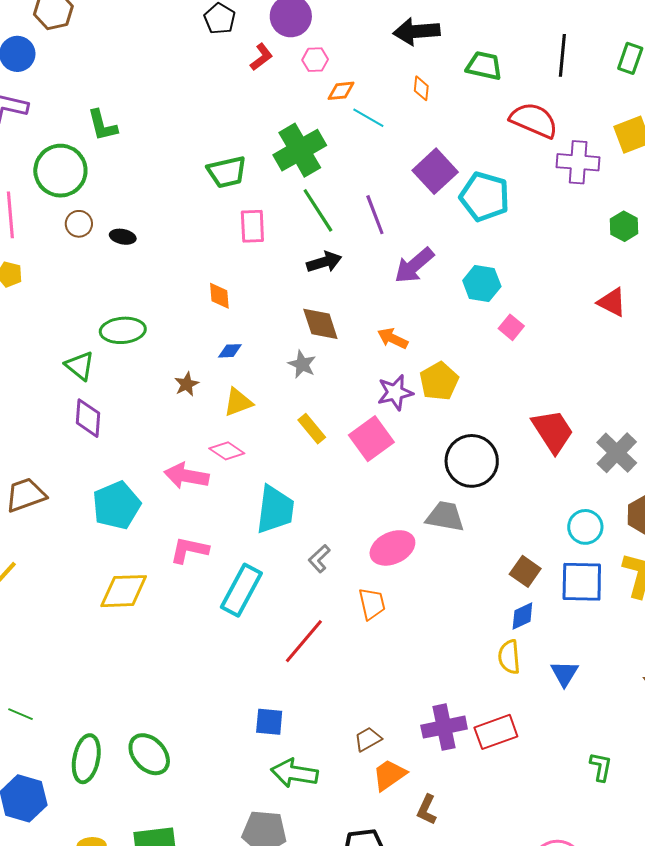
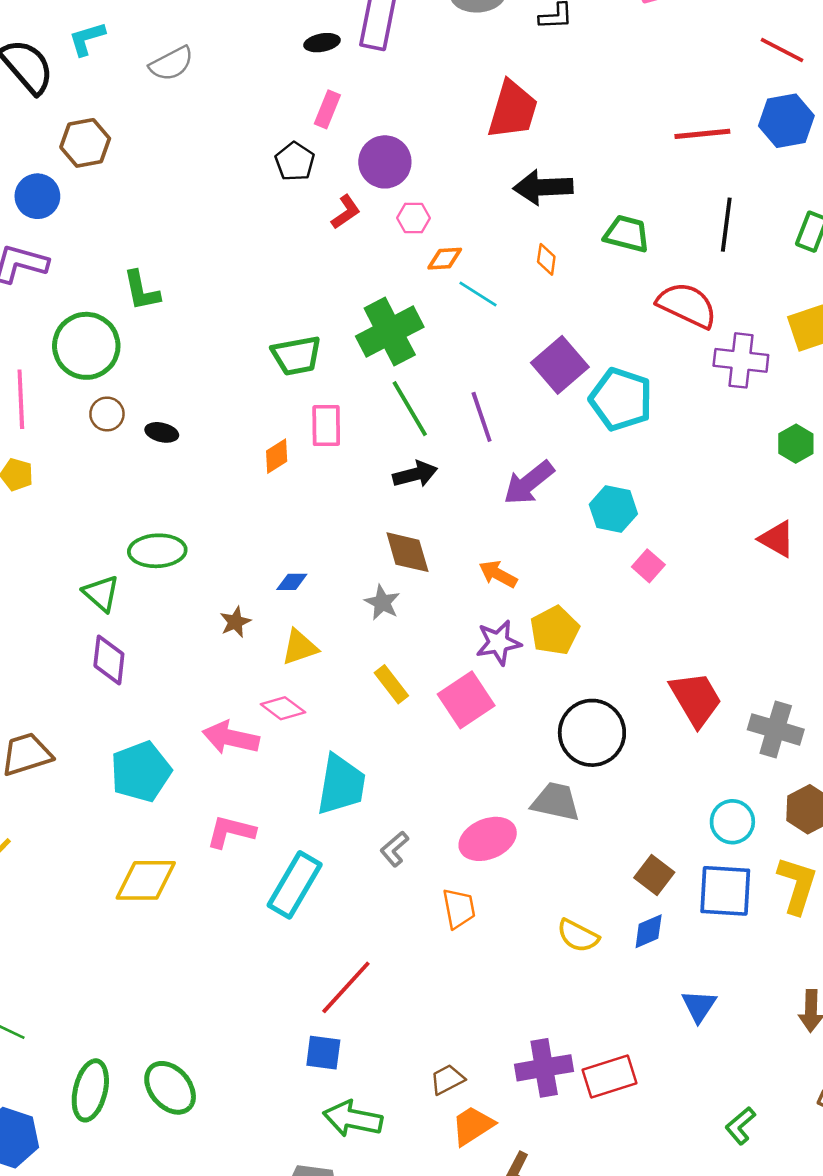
orange diamond: (219, 296) -> (277, 456), moved, turned 60
gray cross: (617, 453) -> (776, 729), turned -30
red line: (304, 641) -> (346, 987), moved
yellow semicircle: (509, 657) -> (578, 936), moved, turned -60
green L-shape: (601, 767) -> (740, 1126), turned -144

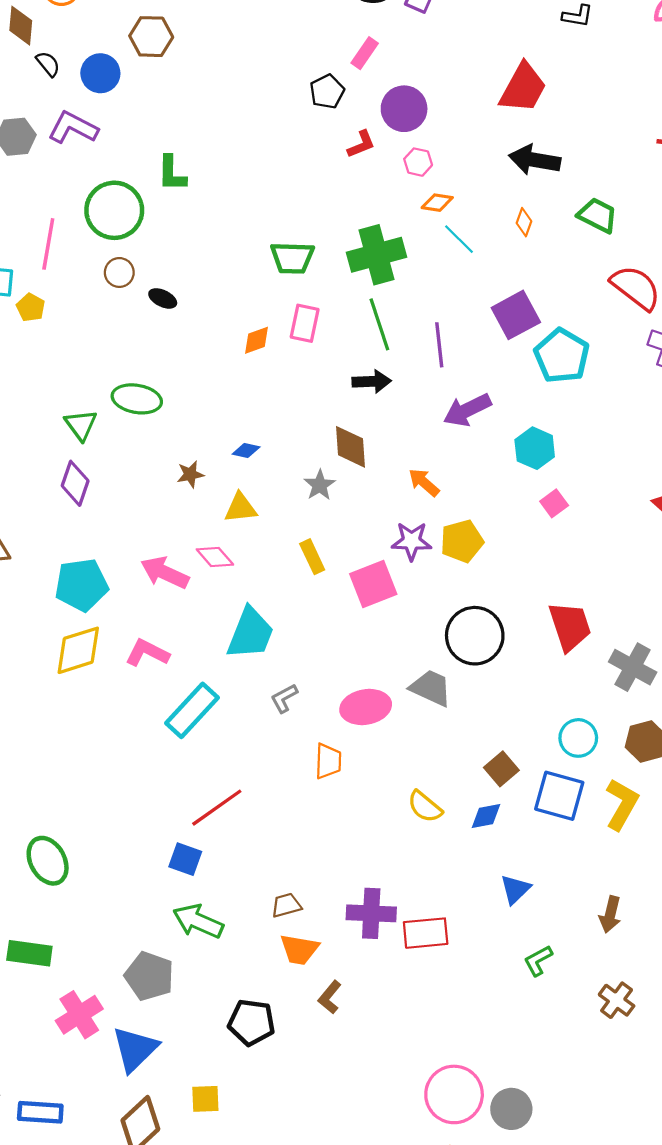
yellow diamond: (146, 880) -> (78, 650), moved, turned -30
orange trapezoid: (473, 1126) -> (299, 949), turned -150
green L-shape: (740, 1126) -> (538, 961), moved

